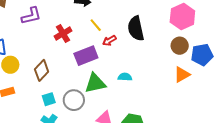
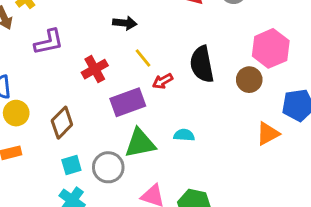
brown circle: (180, 46) -> (249, 80), moved

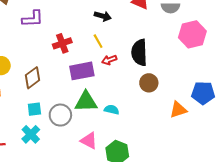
black arrow: (125, 23) -> (103, 16), moved
pink hexagon: (271, 48) -> (192, 34), moved
brown circle: (249, 80) -> (149, 83), moved
cyan semicircle: (184, 135) -> (112, 110), moved

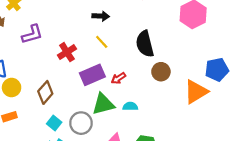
red arrow: (109, 60) -> (118, 78), moved
cyan square: (34, 109) -> (54, 123), turned -32
orange triangle: (178, 110) -> (196, 92), size x1.4

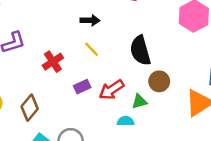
purple rectangle: (92, 75) -> (82, 87), size x0.6
red arrow: (118, 78) -> (112, 90), size x1.5
green triangle: (103, 104) -> (139, 102), moved, size x0.6

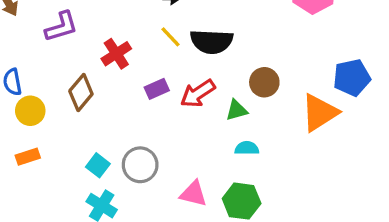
black semicircle: (140, 50) -> (212, 41), moved, turned -72
brown diamond: (30, 108) -> (81, 92), moved
cyan semicircle: (126, 121) -> (247, 148), moved

